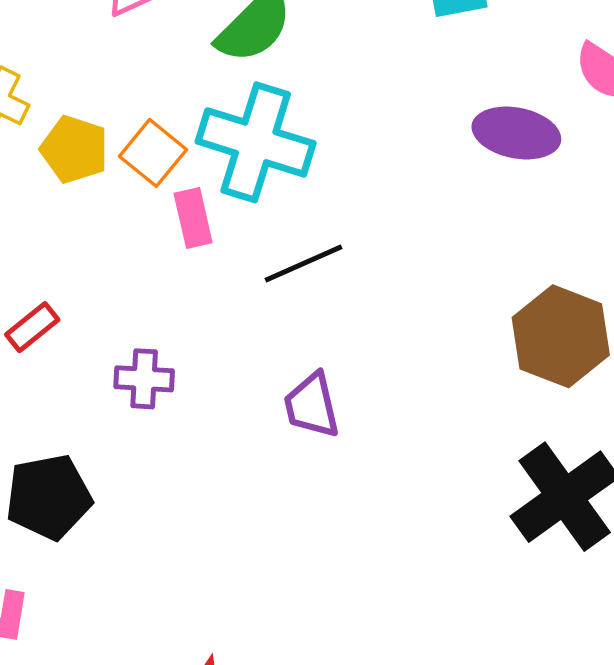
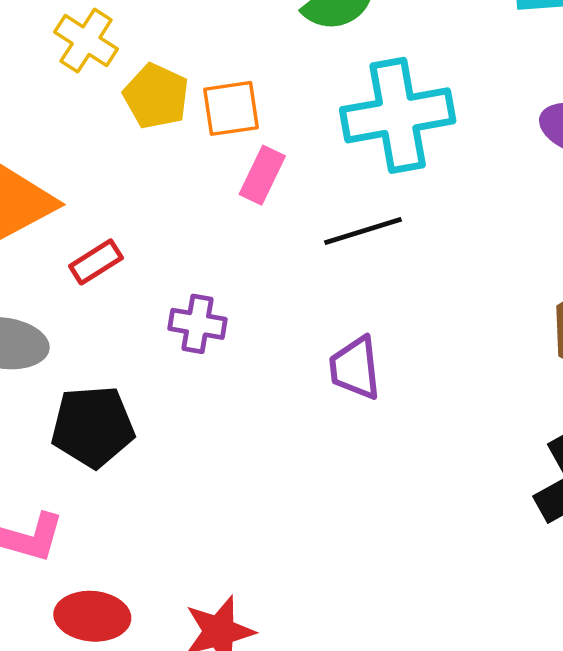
cyan cross: (256, 142) -> (398, 115), moved, turned -34
orange square: (153, 153) -> (231, 108), turned 36
pink rectangle: (193, 218) -> (262, 175), turned 32

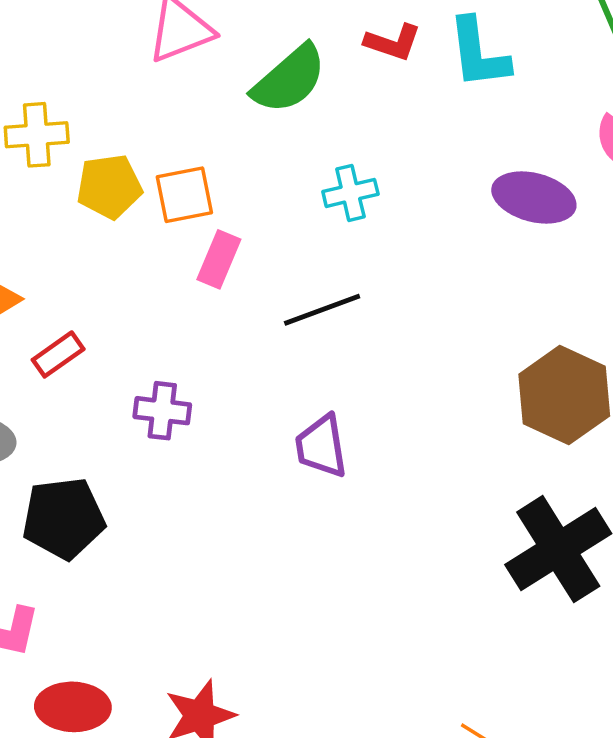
yellow cross: (86, 41) -> (37, 135), turned -34
yellow pentagon: (156, 96) -> (109, 187), turned -30
cyan cross: (398, 115) -> (350, 193), size x0.5

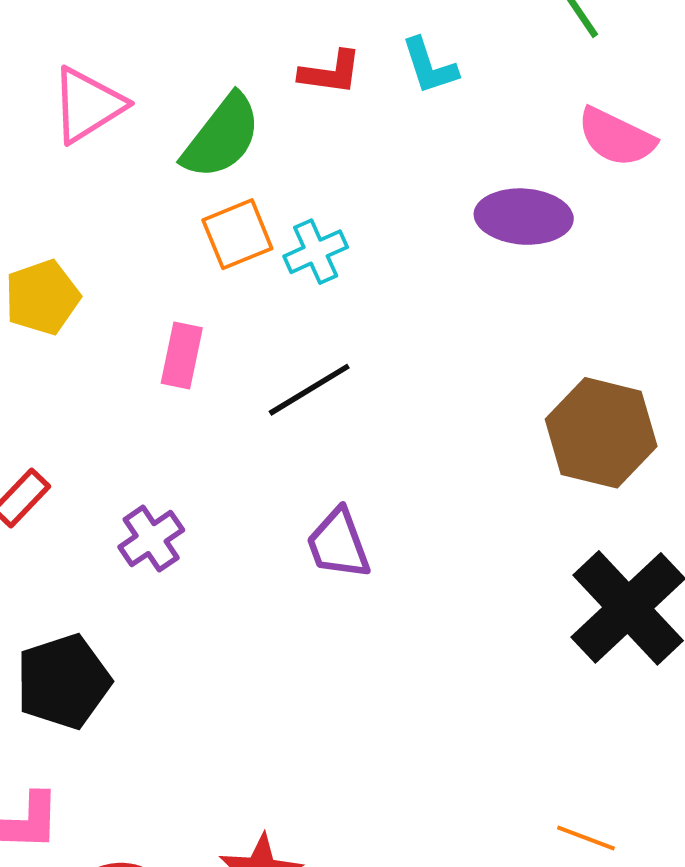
cyan L-shape: (478, 53) -> (429, 66), size x0.7
orange square: (184, 195) -> (237, 234), moved
purple cross: (162, 411) -> (151, 539), turned -30

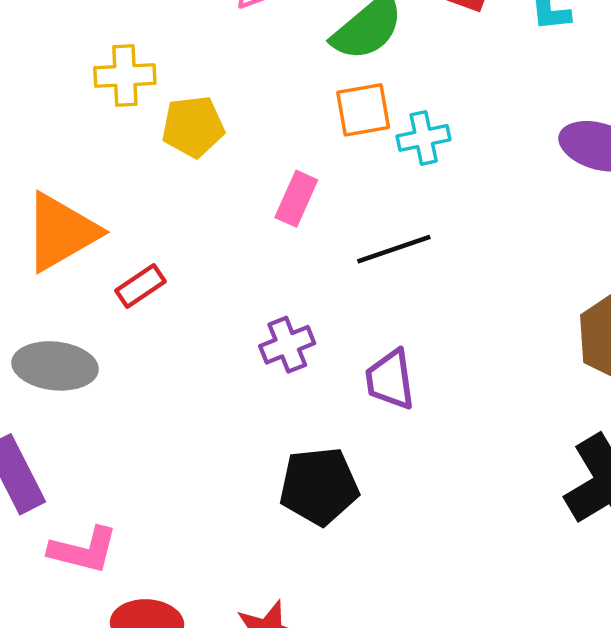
purple cross: (151, 539) -> (287, 345), moved
black pentagon: (63, 682) -> (319, 486), moved

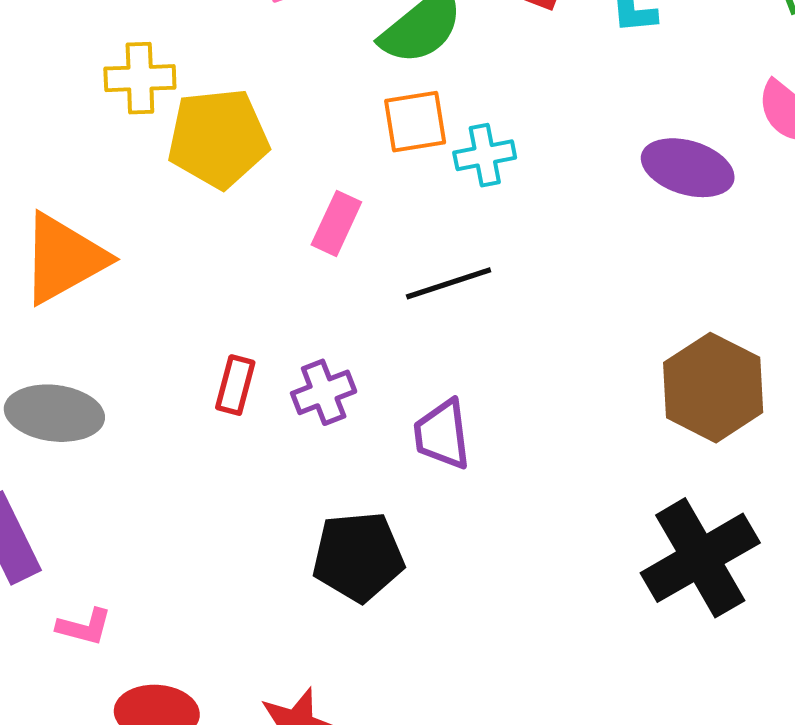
yellow pentagon: (193, 127) -> (218, 138), size x1.4
red rectangle: (141, 286) -> (235, 385), moved, turned -42
pink L-shape: (83, 550) -> (84, 627), size x0.7

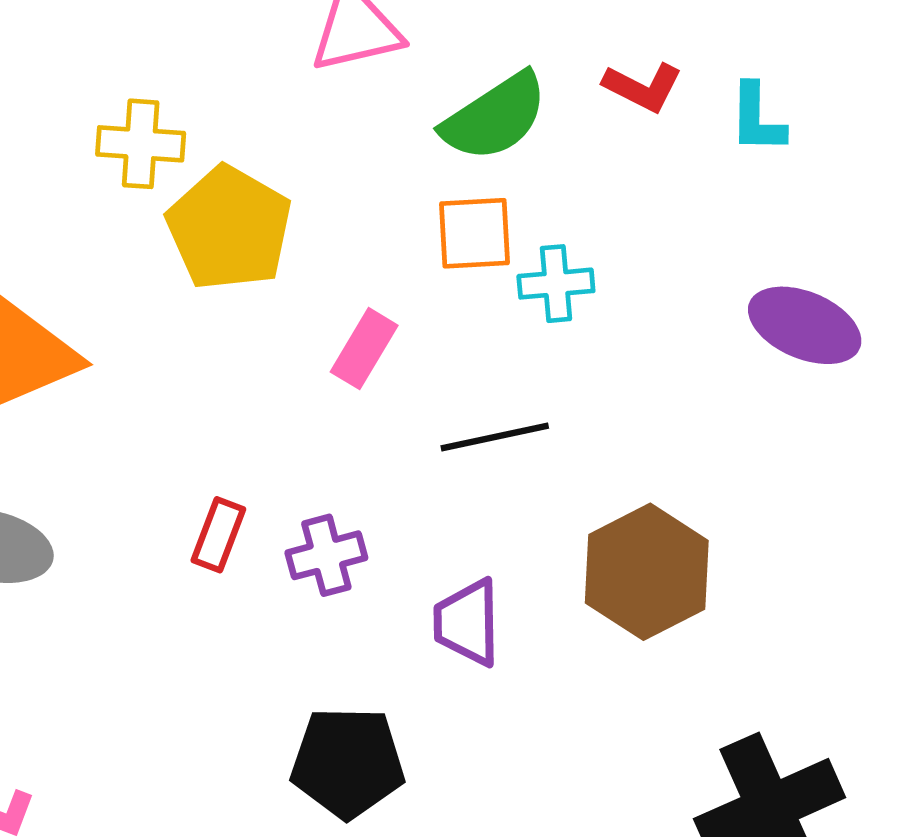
yellow pentagon: (218, 138) -> (229, 228), turned 30
brown hexagon: (713, 388) -> (647, 572), moved

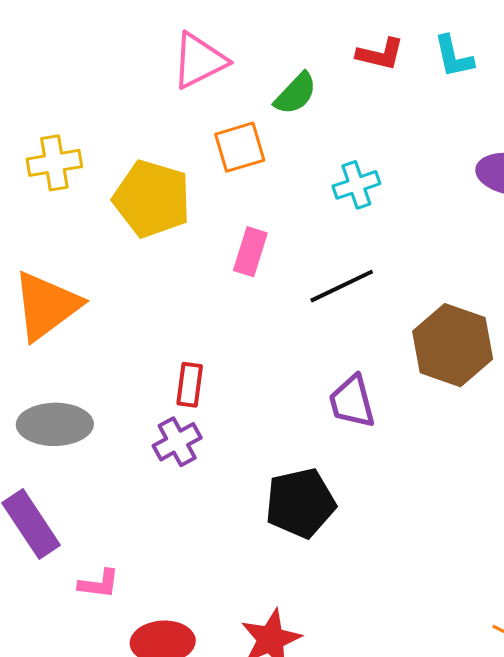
green semicircle: (495, 117) -> (296, 94), size x0.7
yellow cross: (141, 144) -> (54, 163), moved
orange square: (474, 233) -> (240, 147), moved
purple cross: (326, 555) -> (177, 442), moved

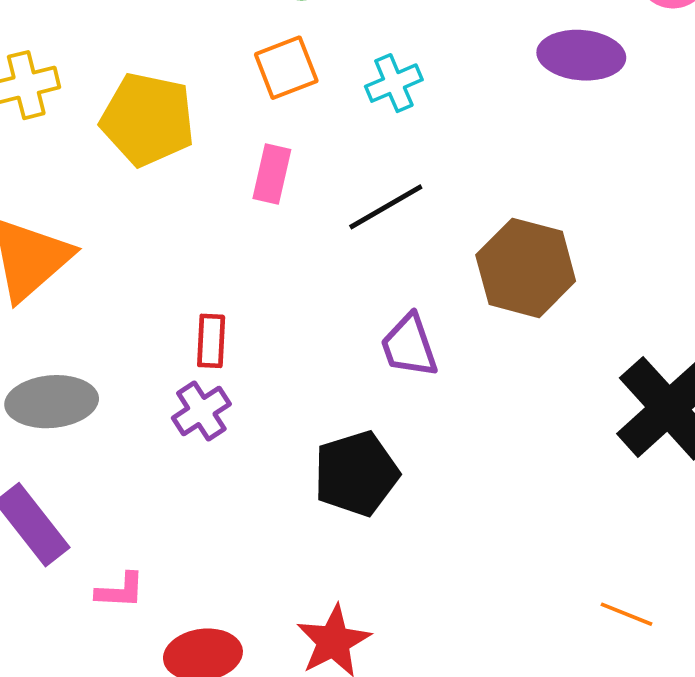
orange square: (240, 147) -> (286, 68), moved

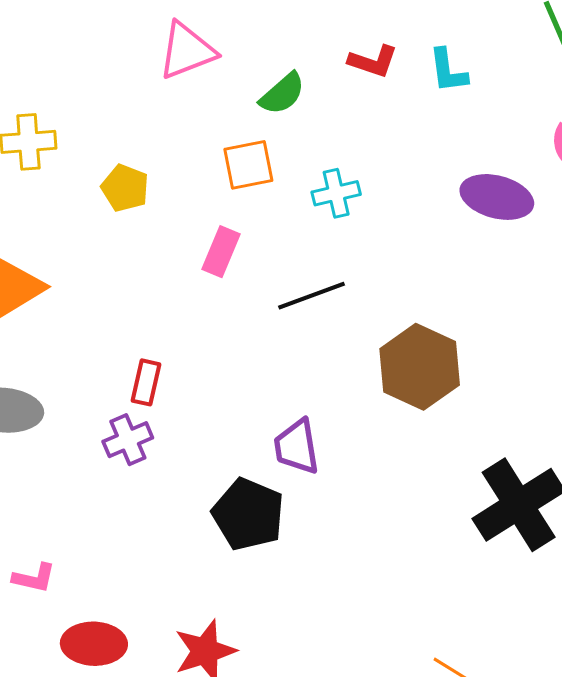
yellow pentagon: (148, 119) -> (125, 188), size x0.6
purple trapezoid: (409, 346) -> (297, 447), moved
black pentagon: (356, 474) -> (248, 514), turned 30

